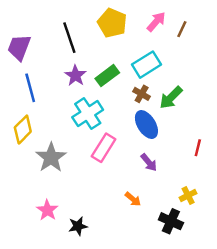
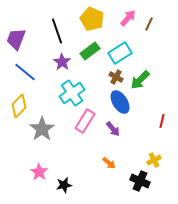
green rectangle: (107, 76) -> (90, 51), moved
blue line: (30, 88) -> (25, 72), turned -35
purple arrow: (149, 162) -> (113, 129), moved

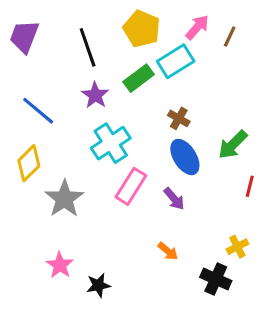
purple trapezoid: (16, 39) -> (24, 37), moved
cyan rectangle: (120, 53) -> (176, 61), moved
green arrow: (140, 80) -> (233, 145), moved

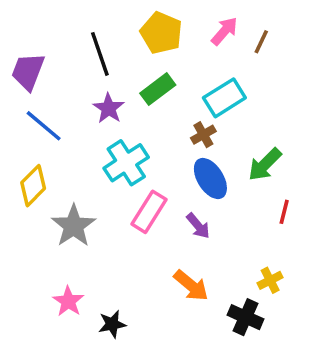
purple trapezoid: (24, 37) -> (28, 71), moved
cyan rectangle: (176, 61) -> (224, 98), moved
brown cross: (179, 118) -> (203, 135), turned 30
orange arrow: (168, 251) -> (191, 286), size x1.5

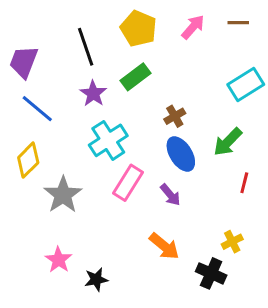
brown line: (261, 42) -> (238, 23), moved, turned 65
cyan rectangle: (224, 98) -> (246, 84), moved

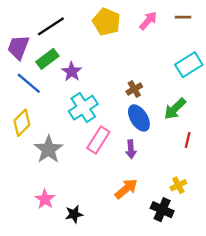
black line: (86, 47) -> (51, 26), moved, turned 76
green rectangle: (136, 77) -> (47, 59), moved
purple arrow: (170, 195) -> (131, 149), turned 36
orange arrow: (164, 246) -> (126, 189), turned -80

